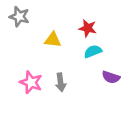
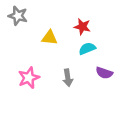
pink star: (31, 82) -> (29, 78), turned 30
gray arrow: (61, 82) -> (68, 78), moved

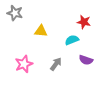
red star: (82, 27) -> (84, 22), moved
gray arrow: (68, 78) -> (56, 64), turned -136

